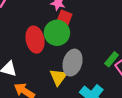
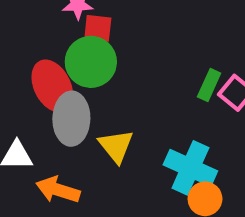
gray ellipse: (73, 63) -> (71, 119), moved

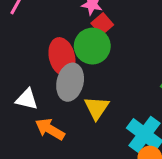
red square: (98, 28) -> (102, 24), turned 30

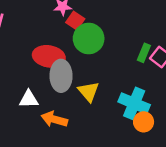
green circle: (92, 46) -> (89, 39), moved
red ellipse: (62, 57) -> (49, 56), turned -52

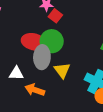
green circle: (89, 39) -> (52, 41), moved

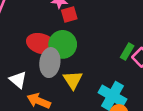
red square: (55, 16) -> (69, 15), turned 32
white triangle: (16, 73) -> (18, 80), turned 35

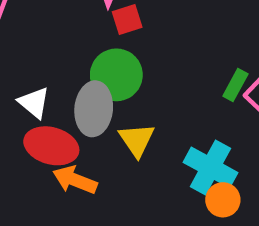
red ellipse: (41, 44) -> (51, 146), moved
white triangle: (18, 80) -> (34, 103), moved

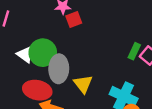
green circle: (116, 75) -> (43, 53), moved
white triangle: (34, 103) -> (25, 55), moved

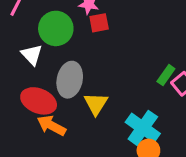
green circle: (43, 53) -> (56, 28), moved

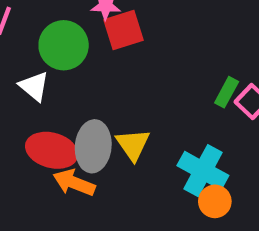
red square: (99, 23) -> (123, 30), size x1.4
gray ellipse: (70, 80) -> (93, 146), moved

